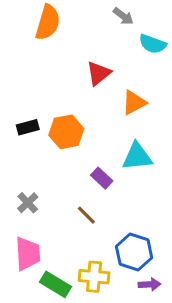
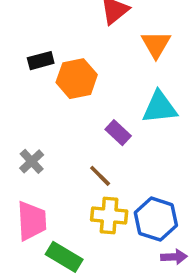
orange triangle: (134, 103) -> (156, 44), turned -32
black rectangle: (28, 127) -> (41, 61), moved
yellow cross: (94, 277) -> (109, 215), moved

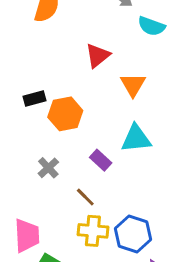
gray cross: (32, 161) -> (48, 168), moved

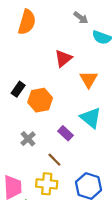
black rectangle: (35, 99) -> (18, 89), turned -40
cyan triangle: (136, 139) -> (91, 118), turned 45
yellow cross: (93, 231) -> (47, 184), moved

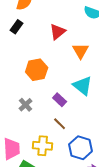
black rectangle: (18, 89) -> (17, 27), moved
brown line: (54, 160) -> (60, 124), moved

